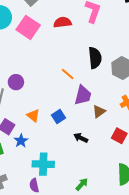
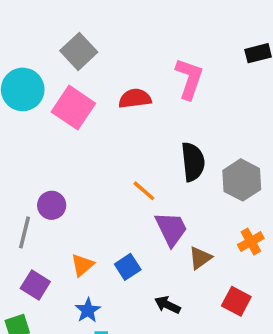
purple trapezoid: (83, 95) -> (171, 229), turned -40
orange triangle: (33, 116) -> (82, 265), turned 40
blue star: (21, 141) -> (88, 310), moved

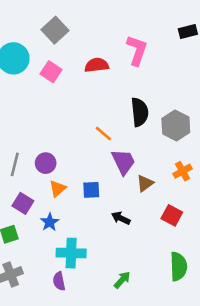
pink square: (73, 108) -> (51, 72), size x0.7
purple circle: (52, 205) -> (46, 163), moved
blue square: (128, 267) -> (91, 190), turned 30
blue star: (88, 310) -> (50, 222), moved

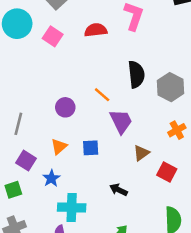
purple circle: (46, 163) -> (65, 107), moved
brown triangle: (145, 183) -> (141, 153), moved
black arrow: (121, 218) -> (119, 190), moved

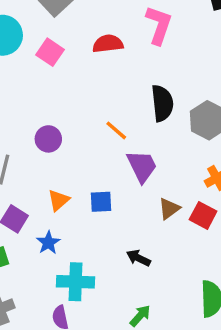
purple circle: (65, 107) -> (48, 139), moved
red square: (167, 172) -> (203, 215), moved

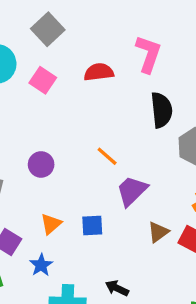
black semicircle: (162, 103) -> (162, 110), moved
purple trapezoid: (142, 166) -> (132, 191), turned -108
black arrow: (138, 258) -> (117, 288), moved

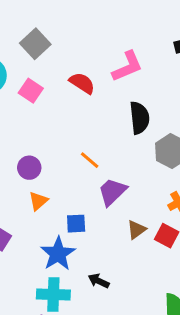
pink L-shape: (148, 54) -> (127, 66), turned 48
red semicircle: (99, 72) -> (82, 83), turned 40
orange triangle: (51, 224) -> (38, 201), moved
blue star: (41, 265) -> (58, 254), moved, size x1.6

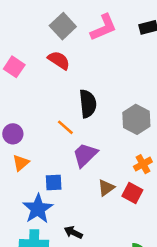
gray square: (35, 44) -> (63, 26), moved
pink L-shape: (127, 66) -> (104, 27), moved
black semicircle: (139, 118) -> (88, 104), moved

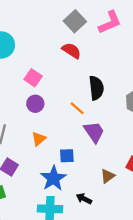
pink square: (14, 67) -> (33, 78), moved
purple circle: (13, 134) -> (35, 104), moved
purple trapezoid: (85, 155) -> (94, 132), turned 100
brown triangle: (106, 188) -> (108, 176), moved

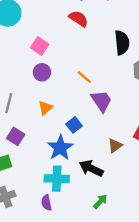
black semicircle: (96, 88) -> (122, 43), moved
blue square: (67, 156) -> (74, 125), turned -35
black arrow: (84, 199) -> (91, 168), size x1.5

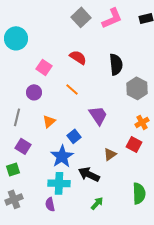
red semicircle: (79, 19) -> (78, 57), moved
purple circle: (42, 72) -> (34, 92), moved
orange line: (84, 77) -> (72, 89), moved

